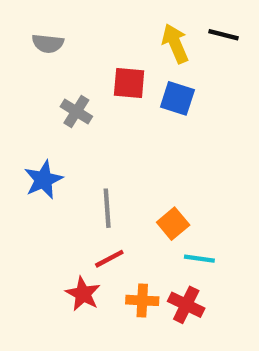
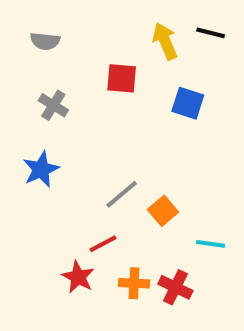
blue square: (177, 98) -> (188, 103), moved
gray cross: (76, 112) -> (53, 105), moved
gray line: (107, 208) -> (122, 194), moved, turned 54
cyan line: (199, 259) -> (211, 244), moved

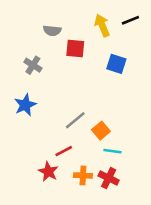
black line: (211, 33) -> (130, 20), turned -36
gray semicircle: (45, 41) -> (52, 31), moved
cyan line: (211, 244) -> (112, 151), moved

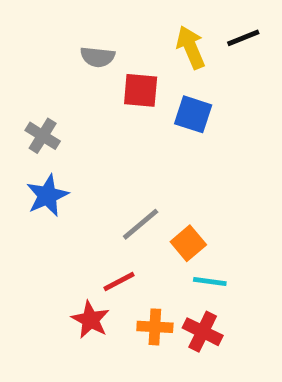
blue square: (116, 64) -> (193, 114), moved
gray cross: (33, 65) -> (43, 136), moved

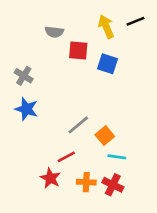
blue star: (47, 195) -> (26, 109), turned -30

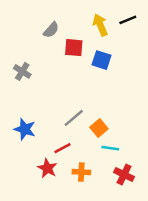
gray semicircle: (54, 32) -> (51, 30), turned -54
blue star: (26, 109) -> (25, 129), moved
red cross: (113, 185) -> (124, 175), moved

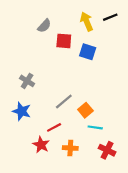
gray cross: (22, 71) -> (27, 81), moved

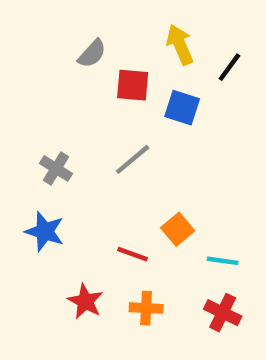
black line: (110, 17) -> (229, 67), moved, turned -32
gray line: (64, 102) -> (133, 159), moved
red line: (54, 127) -> (133, 254), moved, turned 48
cyan line: (95, 127) -> (223, 261), moved

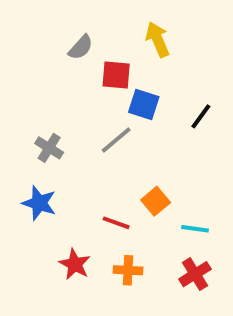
black line: (229, 67) -> (201, 116), moved
blue square: (182, 108) -> (144, 105), moved
red cross: (223, 313) -> (195, 274), turned 32

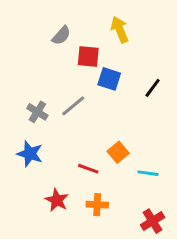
gray line: (116, 140) -> (73, 106), moved
red cross: (195, 274) -> (153, 221), moved

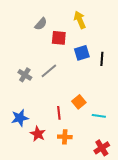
blue square: (109, 79) -> (82, 53), moved, turned -35
black line: (153, 88) -> (102, 59), turned -32
blue star: (30, 154) -> (20, 118), moved, turned -30
red line: (88, 169) -> (59, 113), turned 64

